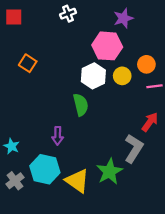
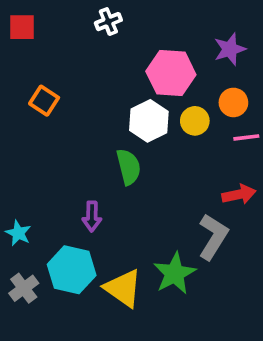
purple star: (123, 18) -> (230, 49), moved
red arrow: (150, 122) -> (239, 194), turned 42

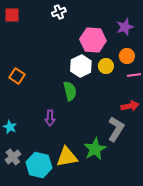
orange square: (44, 101) -> (17, 76), moved
cyan hexagon: (72, 270) -> (39, 165), moved
yellow triangle: (123, 288) -> (67, 157), turned -45

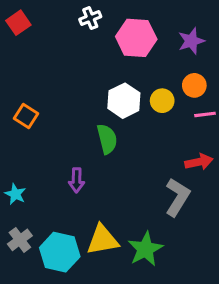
red square: (12, 15) -> (18, 23), turned -35
pink hexagon: (93, 40) -> (136, 38), moved
green star: (95, 149) -> (145, 249), moved

